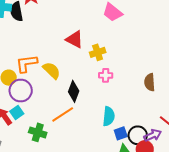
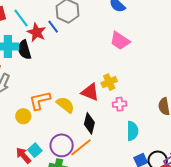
red triangle: (75, 39) -> (90, 92), moved
purple circle: (21, 91) -> (62, 145), moved
cyan semicircle: (109, 116) -> (132, 131), moved

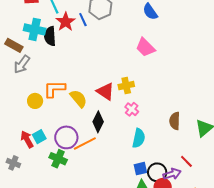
pink cross: (120, 104) -> (132, 109), turned 32

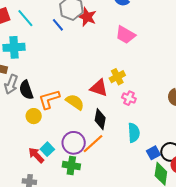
red star: (66, 22) -> (87, 17), moved
black semicircle: (50, 36) -> (26, 90), moved
cyan semicircle: (139, 138) -> (134, 133), moved

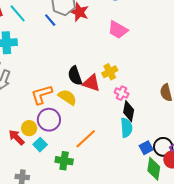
black semicircle: (26, 90) -> (75, 76), moved
yellow circle: (34, 116) -> (29, 128), moved
black diamond: (100, 119) -> (129, 111), moved
purple circle: (74, 143) -> (49, 120), moved
red arrow: (36, 155) -> (16, 137), moved

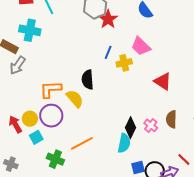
blue line: (50, 20) -> (108, 52), moved, turned 48
yellow cross: (110, 72) -> (124, 63), moved
red triangle: (91, 83) -> (163, 81), moved
pink cross: (122, 93) -> (151, 125), moved

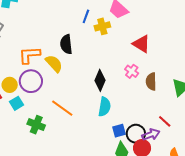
pink cross: (151, 125) -> (132, 71), moved
black diamond: (130, 128) -> (100, 80), moved
orange line: (82, 143) -> (62, 108), turned 65

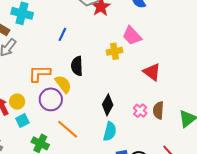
blue line: (86, 16) -> (62, 34), moved
pink cross: (132, 71) -> (140, 111), moved
purple circle: (31, 81) -> (51, 99), moved

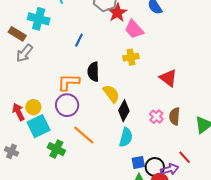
pink trapezoid: (132, 36) -> (134, 29), moved
orange L-shape: (39, 74) -> (68, 82), moved
yellow semicircle: (63, 84) -> (111, 94), moved
cyan square: (22, 121) -> (39, 126), size x1.6

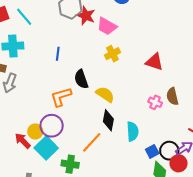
purple circle: (67, 105) -> (52, 126), moved
black diamond: (124, 111) -> (108, 120), moved
orange line: (84, 135) -> (92, 142), turned -70

